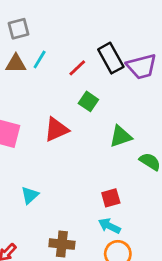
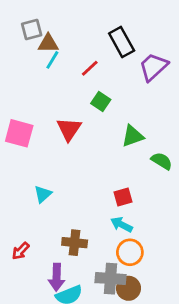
black rectangle: (111, 58) -> (122, 42), moved
brown triangle: (16, 64) -> (48, 43), moved
purple trapezoid: (142, 66) -> (153, 67), turned 152
red triangle: (56, 129) -> (69, 129), turned -32

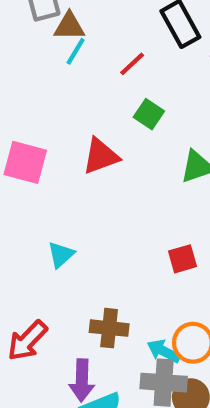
red triangle: (69, 129) -> (101, 156), turned 36
cyan arrow: (122, 225) -> (164, 351), moved
red arrow: (21, 251) -> (27, 341), size x1.5

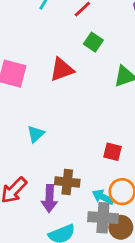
red square: (182, 259) -> (113, 152), moved, turned 30
purple arrow: (82, 380) -> (49, 198), moved

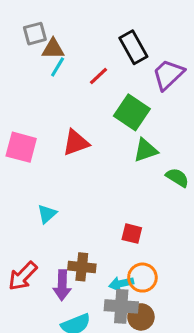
green square: (93, 42) -> (132, 112), moved, size x1.6
cyan arrow: (103, 197) -> (121, 284), turned -40

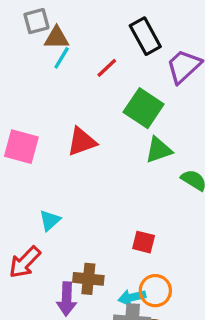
red arrow: (23, 276) -> (25, 262), moved

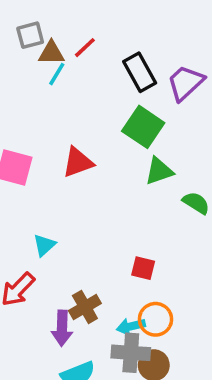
black rectangle: (145, 36) -> (140, 72), moved
red line: (107, 68) -> (85, 48), moved
brown cross: (88, 279) -> (85, 307), turned -36

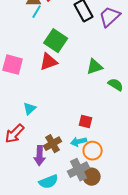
green square: (143, 127) -> (56, 41), moved
cyan arrow: (131, 326) -> (79, 142), moved
gray cross: (131, 353) -> (79, 170), turned -30

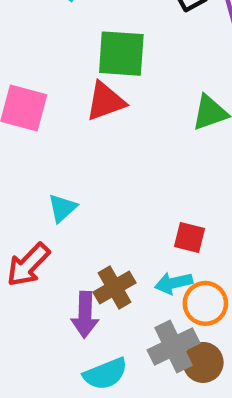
green square: (56, 41) -> (121, 54), turned -30

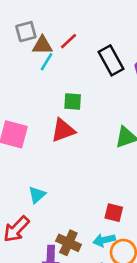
green square: (121, 54) -> (73, 102), size x0.6
brown cross: (115, 287) -> (68, 243), turned -35

